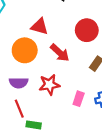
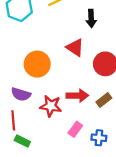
red triangle: (40, 26) -> (75, 48), moved
red arrow: (60, 53) -> (77, 96), moved, turned -60

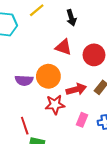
orange circle: (37, 64) -> (48, 76), moved
purple semicircle: (21, 94) -> (24, 80), moved

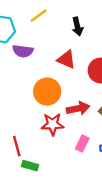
purple semicircle: (24, 80) -> (23, 51), moved

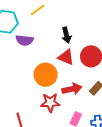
black arrow: (77, 26) -> (66, 35), moved
red triangle: (66, 60) -> (66, 57), moved

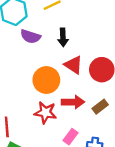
black arrow: (66, 35) -> (63, 37), moved

